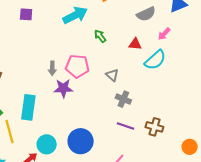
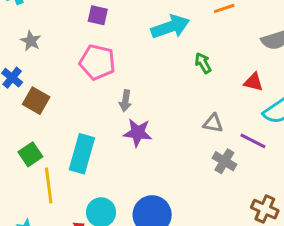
pink pentagon: (77, 66) -> (97, 62), moved
gray triangle: (112, 75) -> (213, 123), turned -40
purple line: (125, 126) -> (253, 141), moved

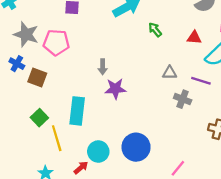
gray star: (31, 41) -> (26, 34), size x1.6
pink pentagon: (97, 62) -> (56, 42), moved

